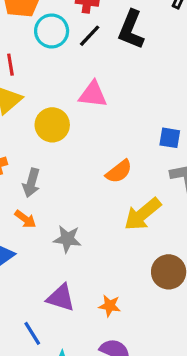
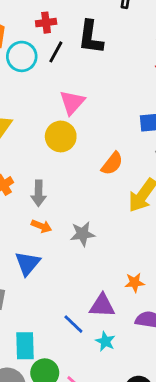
pink triangle: (93, 94) -> (72, 102), turned -40
yellow circle: (52, 125) -> (61, 136), moved
purple triangle: (61, 298) -> (102, 306), moved

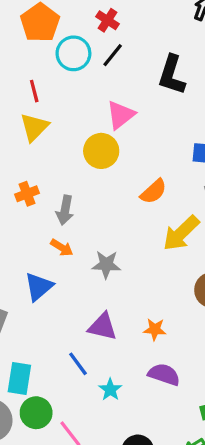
red cross: (46, 23) -> (107, 20), turned 30
black L-shape: (91, 37) -> (172, 75), moved
purple triangle: (102, 306) -> (103, 327), moved

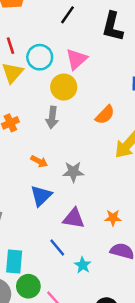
cyan circle: (73, 53) -> (40, 57), moved
gray arrow: (65, 210) -> (52, 117), moved
blue triangle: (39, 287) -> (41, 196), moved

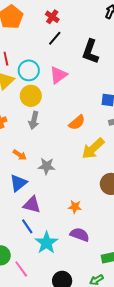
yellow circle: (64, 87) -> (31, 96), moved
purple triangle: (74, 218) -> (32, 205), moved
cyan star: (83, 265) -> (46, 243), size x1.6

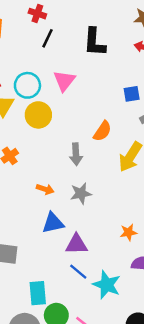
gray arrow: (34, 120) -> (76, 154), moved
blue triangle: (18, 183) -> (53, 223), turned 42

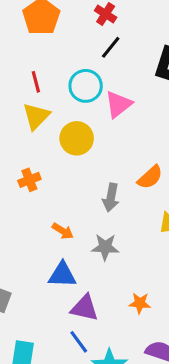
cyan circle: (27, 85) -> (86, 86), moved
orange star: (128, 232) -> (140, 303), moved

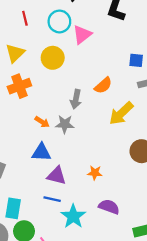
yellow triangle: (36, 116) -> (15, 53), moved
orange cross: (29, 180) -> (19, 86), size x1.5
gray star: (105, 247) -> (65, 124), moved
blue line: (79, 342) -> (52, 199), turned -42

